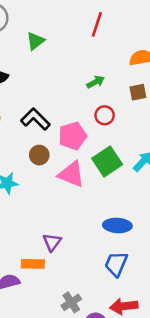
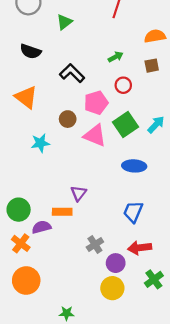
black L-shape: (35, 119) -> (72, 73), moved
blue ellipse: (117, 225) -> (134, 166), moved

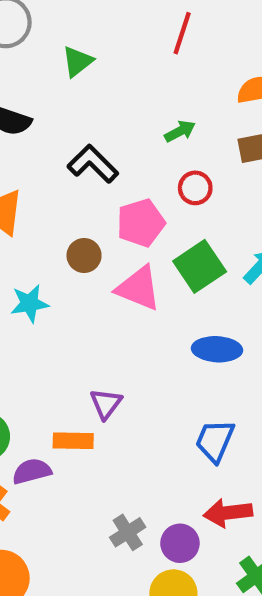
gray cross: (95, 245) -> (128, 532), moved

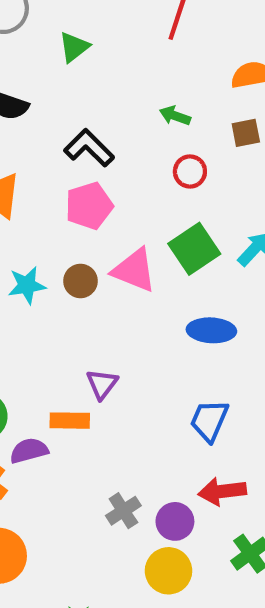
green arrow: (180, 131) -> (175, 116), turned -132
pink pentagon: (141, 223) -> (89, 206), moved
brown circle: (84, 255) -> (80, 281), moved

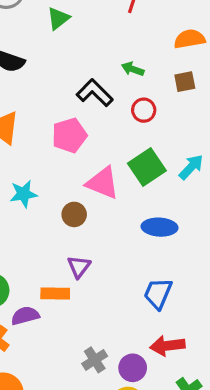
black L-shape: (89, 148) -> (95, 93), moved
brown circle: (80, 281) -> (74, 214), moved

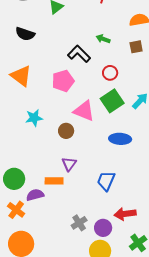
red circle: (144, 110) -> (110, 73), moved
blue trapezoid: (158, 294) -> (106, 181), moved

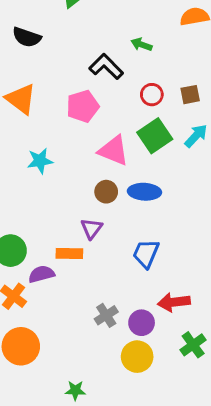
brown square: (136, 47) -> (190, 95), moved
brown circle: (66, 131) -> (106, 192), moved
blue ellipse: (120, 139) -> (144, 192), moved

